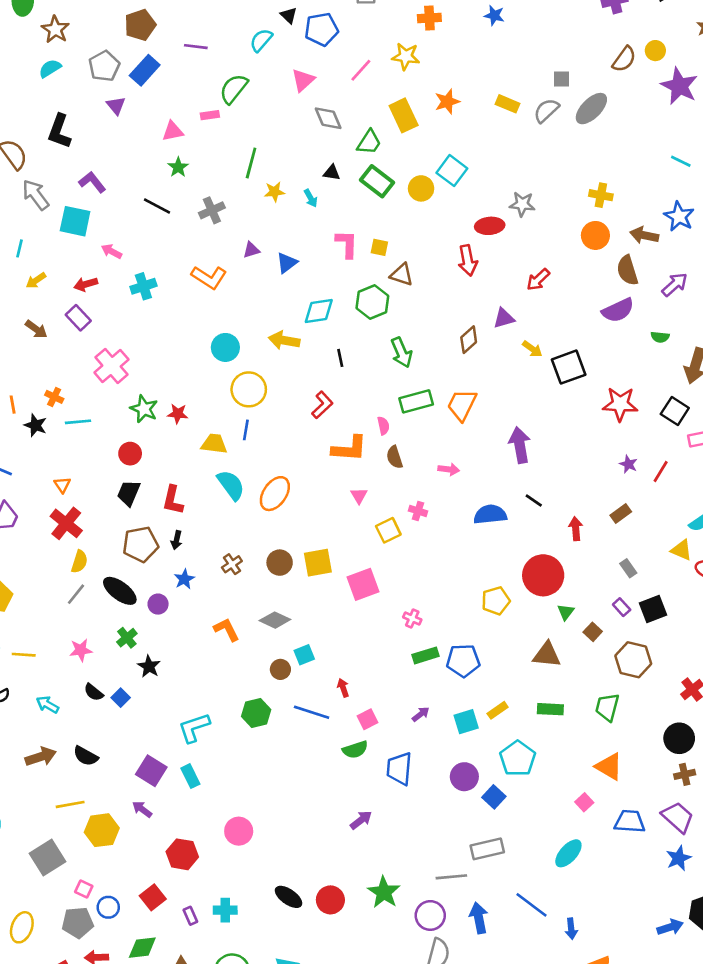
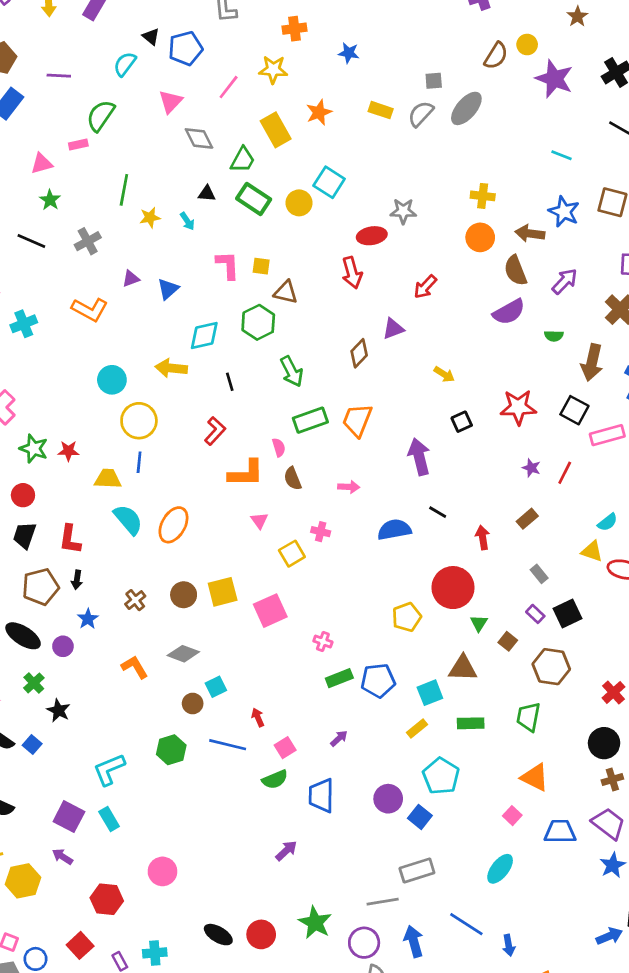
blue star: (494, 15) -> (349, 53), moved
yellow arrow: (532, 349) -> (444, 374), moved
black square: (569, 367) -> (462, 422), moved, size x0.6
cyan square: (466, 722) -> (430, 693), moved

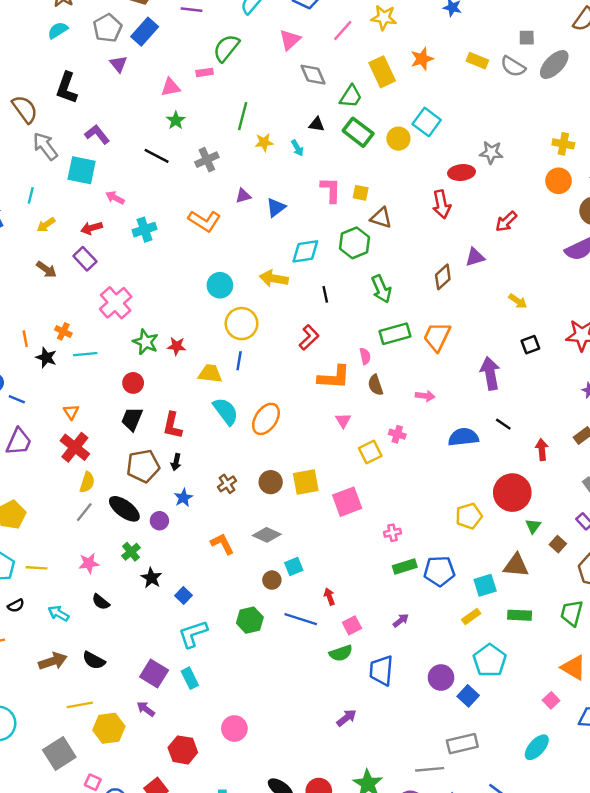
gray semicircle: (421, 114) -> (513, 66), turned -105
pink cross: (323, 642) -> (392, 533), turned -35
blue square: (32, 745) -> (183, 596), moved

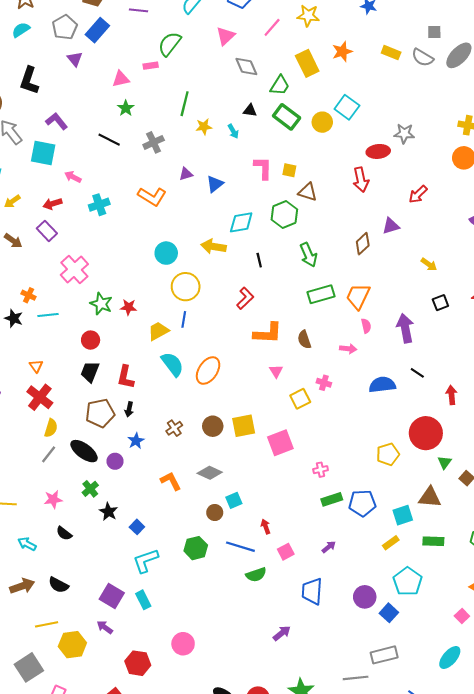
pink semicircle: (365, 356) -> (366, 326), moved
yellow trapezoid: (210, 374) -> (158, 331), turned -35
green semicircle: (341, 653) -> (256, 575), moved

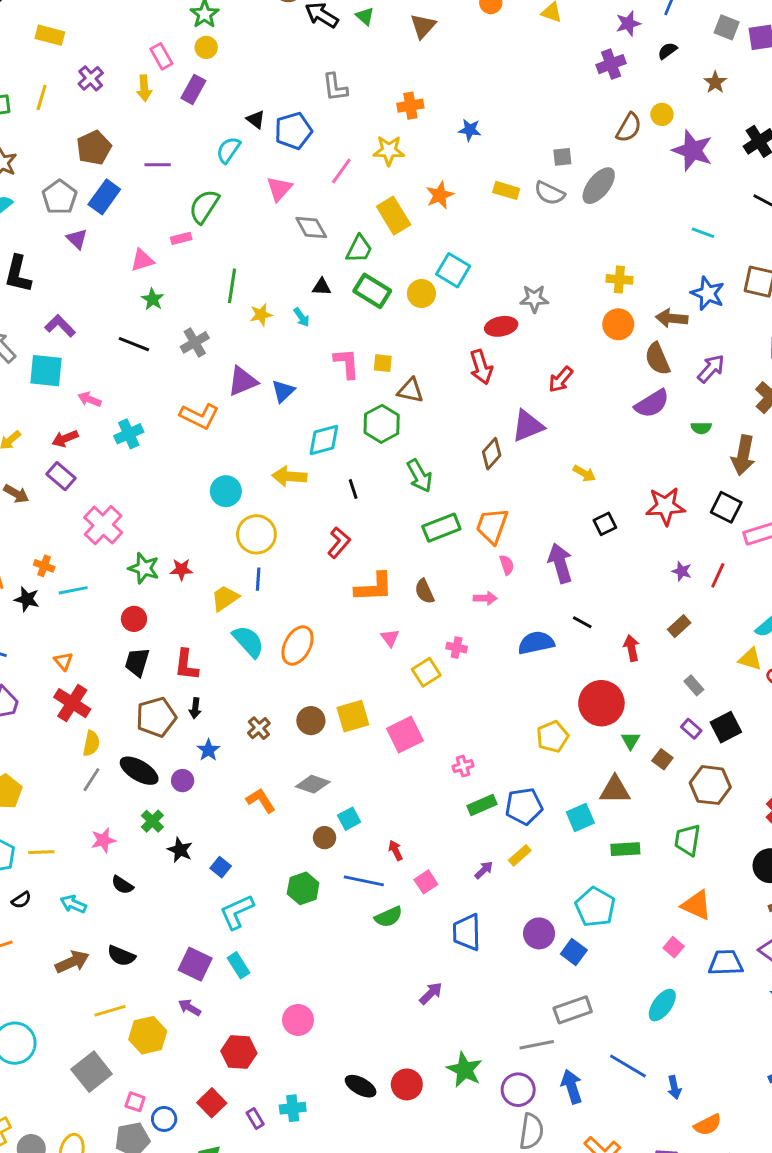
purple triangle: (186, 174) -> (243, 381), size x1.6
purple triangle: (391, 226) -> (528, 426), size x1.4
yellow rectangle: (391, 543) -> (520, 855), moved

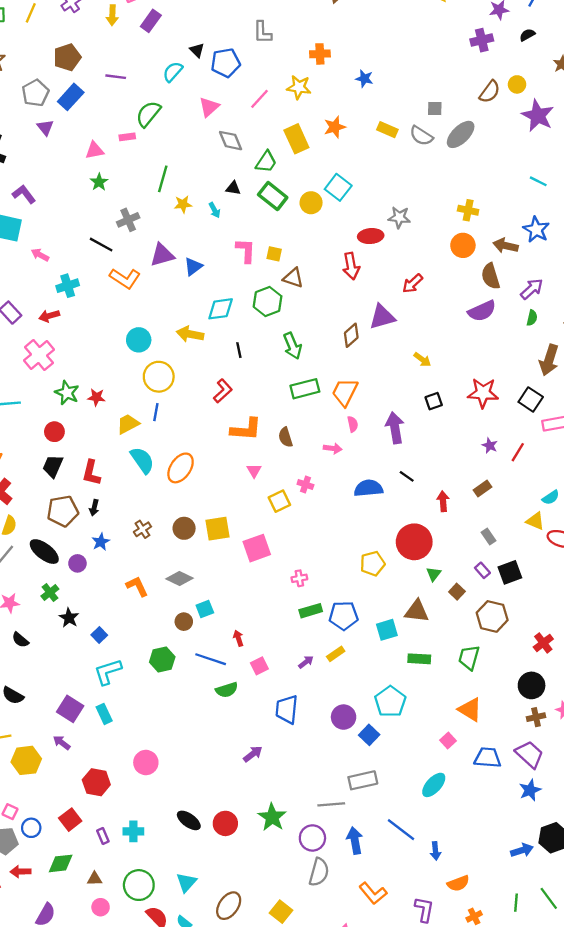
black line: (134, 344) -> (101, 245), moved
green semicircle: (701, 428) -> (532, 318), moved, turned -84
red arrow: (65, 439) -> (49, 316), moved

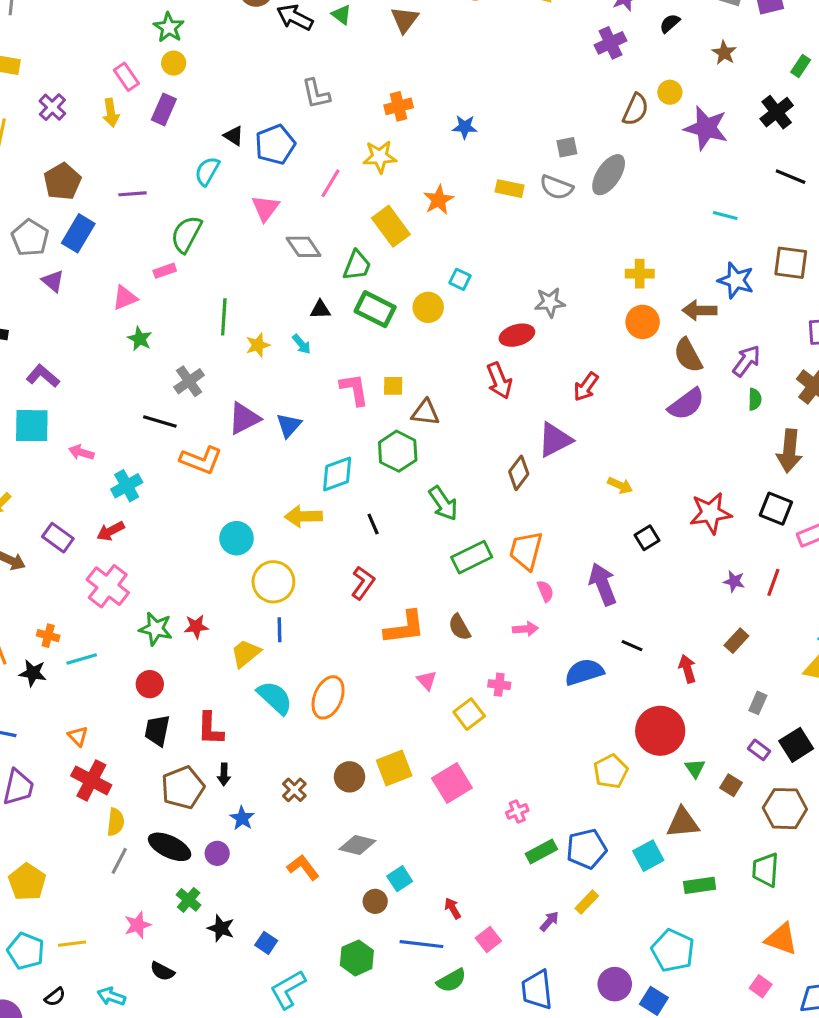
cyan square: (338, 187) -> (460, 279), size x0.6
gray rectangle: (489, 536) -> (758, 703), turned 70

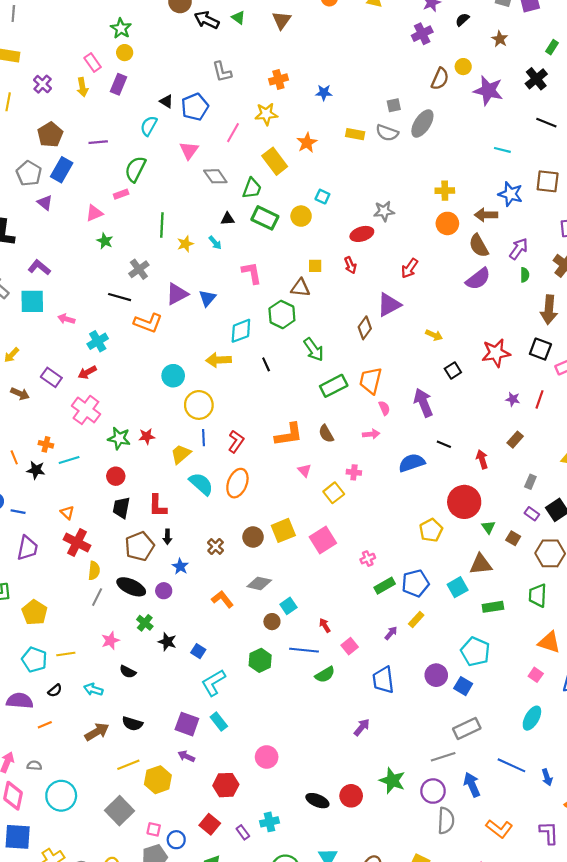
red arrow: (499, 381) -> (350, 265), size x0.7
yellow square: (393, 386) -> (315, 266), moved
red L-shape: (363, 583) -> (236, 442), moved

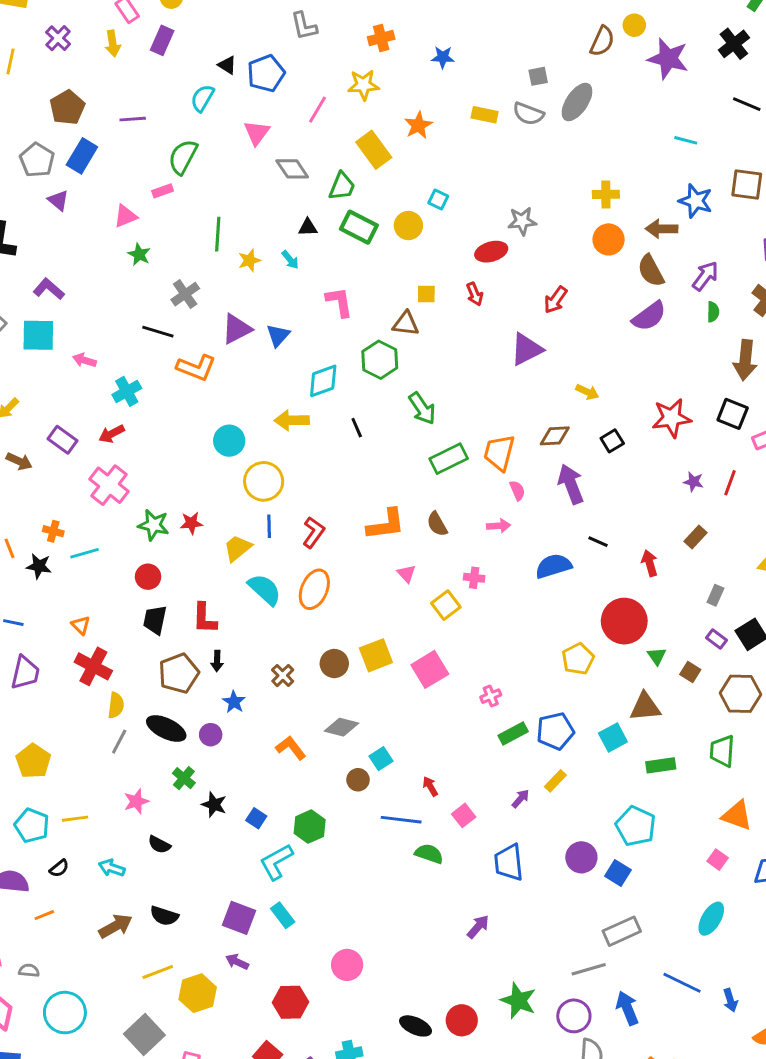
brown diamond: (365, 328) -> (555, 436), moved, turned 50
green hexagon: (260, 660) -> (310, 827), moved
green semicircle: (325, 675) -> (429, 854), turned -132

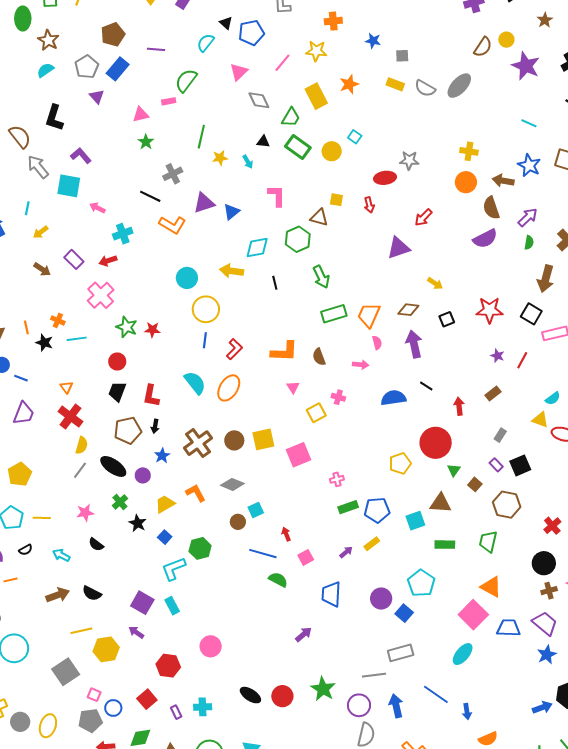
gray square: (538, 76) -> (402, 56), moved
yellow trapezoid: (238, 548) -> (165, 504), moved
brown cross: (283, 676) -> (198, 443), size x1.8
pink square: (718, 860) -> (473, 615), size x2.0

